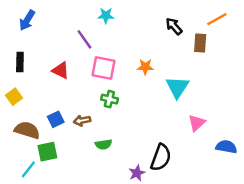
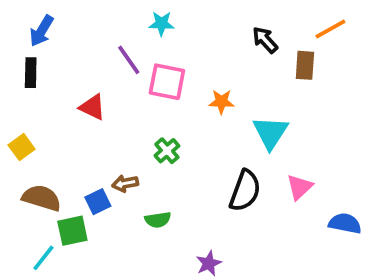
black rectangle: (20, 62) -> (31, 73), moved
pink square: (104, 68) -> (167, 82), moved
green cross: (109, 99) -> (167, 151), turned 35
blue square: (56, 119) -> (98, 202), moved
black semicircle: (161, 158) -> (245, 191), moved

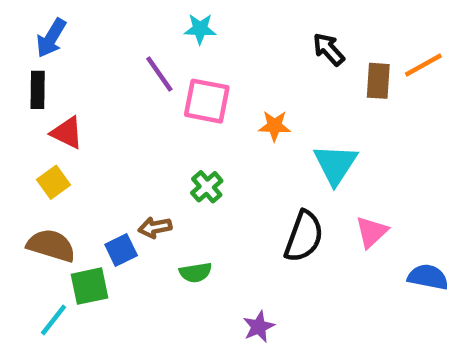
orange line: (330, 29) -> (423, 65), moved
red triangle: (92, 107) -> (67, 133), moved
yellow square: (22, 147) -> (53, 182), moved

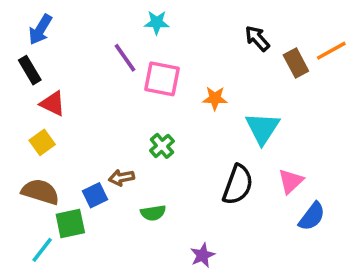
brown rectangle: (378, 81) -> (296, 63), turned -32
black rectangle: (38, 90) -> (30, 70), turned -32
blue semicircle: (428, 277) -> (312, 216), moved, turned 116

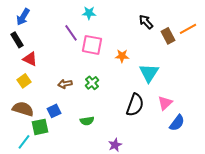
brown arrow: (121, 178) -> (65, 84), moved

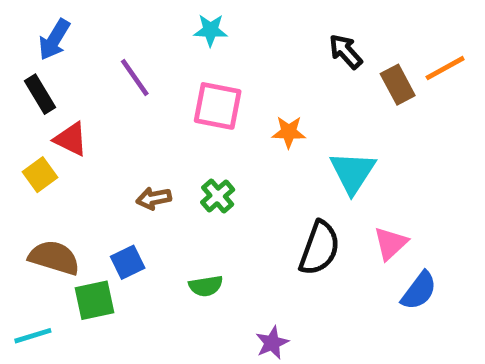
purple line: (71, 33) -> (135, 78), moved
yellow square: (24, 81) -> (40, 175), moved
cyan line: (24, 142) -> (33, 336), moved, turned 35

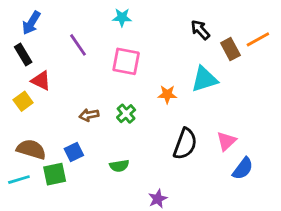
orange star: (289, 132) -> (167, 94), moved
cyan triangle: (353, 172) -> (204, 79), moved, turned 40
cyan line: (33, 336) -> (19, 180), moved

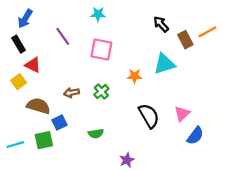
black semicircle: (185, 144) -> (149, 116), turned -50
brown semicircle: (31, 149) -> (38, 106), moved

